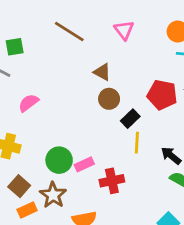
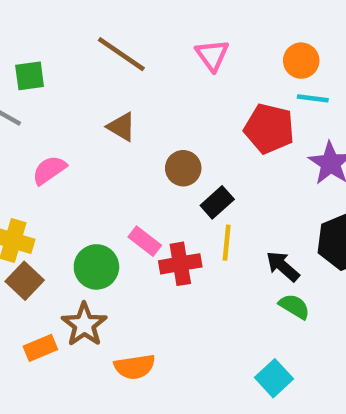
brown triangle: (102, 72) -> (121, 127), moved
red pentagon: (162, 95) -> (269, 129), moved
pink rectangle: (84, 164) -> (145, 241), moved, turned 60
red cross: (112, 181) -> (180, 264), moved
brown square: (19, 186) -> (25, 281), moved

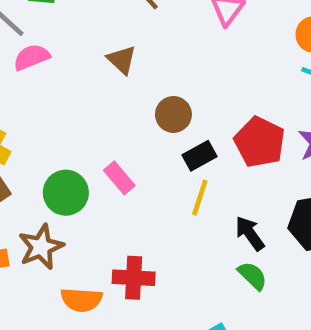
red pentagon: (269, 129) -> (260, 142), moved
pink semicircle: (49, 170) -> (32, 57), moved
red cross: (180, 264) -> (134, 278), moved

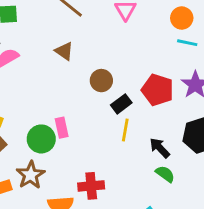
pink rectangle: (119, 178) -> (62, 128), moved, turned 36

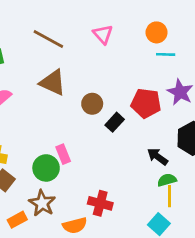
brown triangle: (64, 51) -> (53, 83), size x1.5
yellow line: (125, 130) -> (170, 196), moved
green semicircle: (165, 174) -> (167, 180), turned -42
red cross: (91, 186) -> (100, 203), turned 30

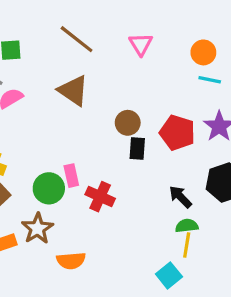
brown circle: (92, 104) -> (128, 123), moved
black rectangle: (115, 122) -> (137, 149), turned -48
red cross: (100, 203) -> (100, 197), moved

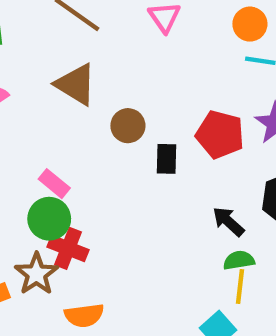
brown circle: (128, 123) -> (128, 126), moved
pink rectangle: (71, 176) -> (54, 184), moved, turned -35
red cross: (100, 197) -> (68, 248), moved

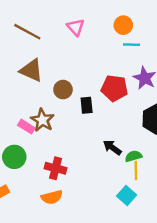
green circle: (49, 219) -> (14, 157), moved
black arrow: (228, 222) -> (112, 148), moved
red cross: (68, 248) -> (56, 168), moved
brown star: (36, 274) -> (42, 120), moved

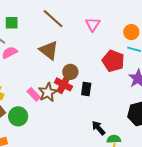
red pentagon: (114, 88) -> (113, 61), moved
red cross: (56, 168) -> (63, 84), moved

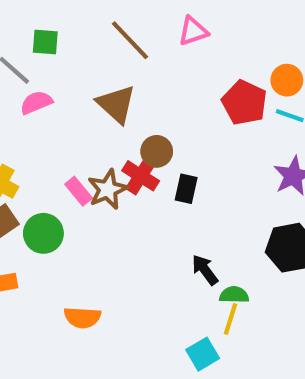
pink triangle: (93, 24) -> (193, 31), moved, turned 35
red pentagon: (113, 61) -> (244, 103), moved

